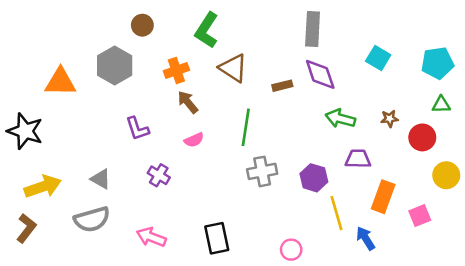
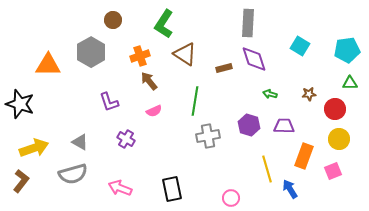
green arrow: (340, 118) -> (270, 94), size x0.6
yellow circle: (446, 175) -> (339, 139), moved
purple hexagon: (314, 178) -> (249, 125), moved

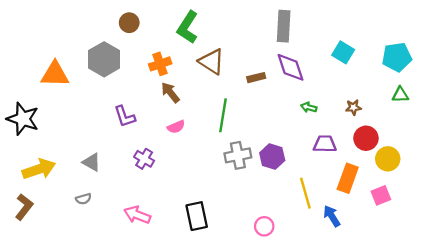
red circle: (335, 109) -> (366, 138), moved
purple hexagon: (249, 125) -> (272, 157), moved
gray semicircle: (73, 174) -> (83, 199), size x0.5

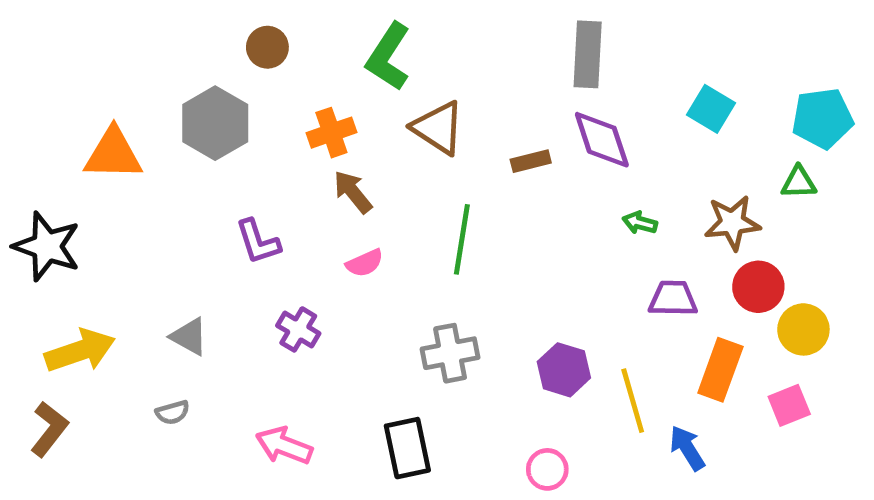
green triangle: (400, 95) -> (799, 182), moved
brown star: (353, 107) -> (732, 223), size x1.6
gray cross: (238, 155) -> (450, 353), moved
purple hexagon: (272, 157) -> (564, 370), moved

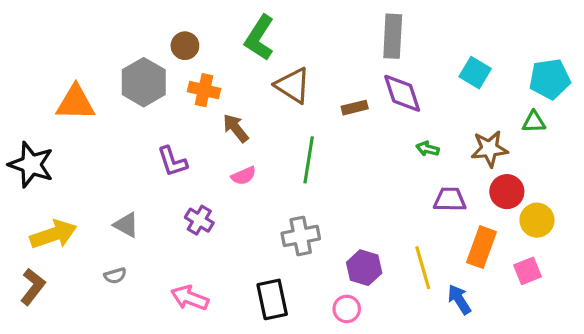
brown circle: (267, 47) -> (185, 46), moved
orange cross: (331, 133) -> (204, 90), moved, turned 32
purple hexagon: (564, 370) -> (364, 268), moved
pink circle: (547, 469) -> (347, 309), moved

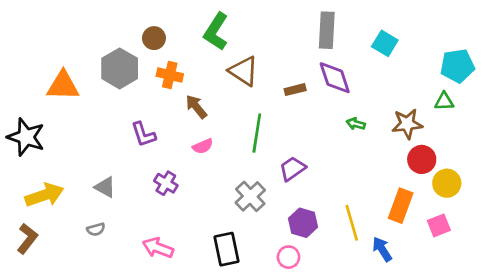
cyan square: (475, 73) -> (385, 43), moved
purple trapezoid: (450, 200) -> (292, 169), moved, turned -36
gray cross: (301, 236) -> (250, 196), turned -32

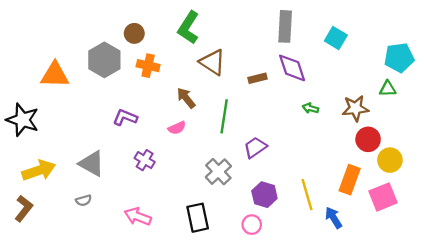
brown arrow: (196, 107) -> (186, 98), moved
purple L-shape: (143, 134) -> (125, 117), turned 130
gray triangle: (105, 187) -> (92, 164), size x1.4
pink square: (439, 225) -> (383, 197), size x1.4

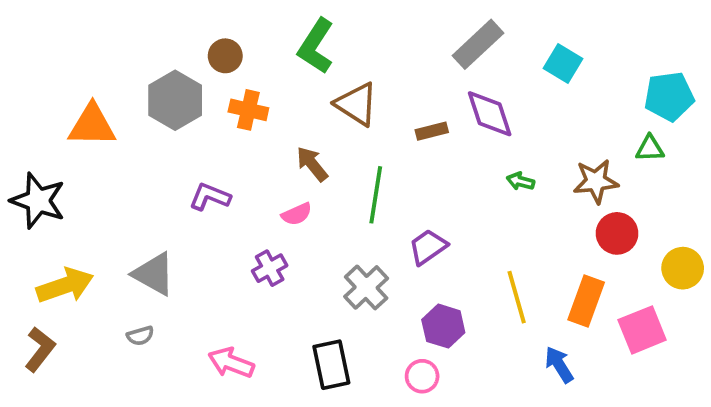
gray rectangle: (285, 26) -> (478, 44), turned 44
purple cross: (145, 160) -> (270, 268), moved, turned 30
yellow circle: (390, 160) -> (683, 268), moved
yellow line: (307, 195) -> (517, 297), moved

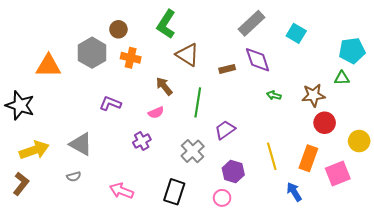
black rectangle: (331, 365) -> (174, 192), turned 30

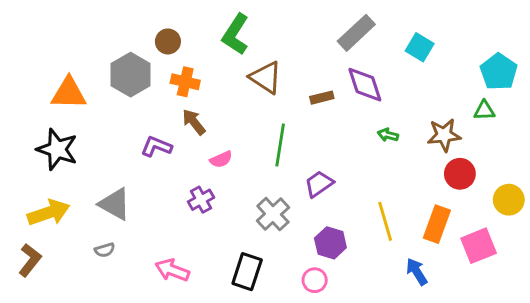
cyan pentagon: (352, 51) -> (499, 72), turned -30
brown arrow: (164, 86) -> (194, 122), moved
black star: (20, 105) -> (57, 149), moved

